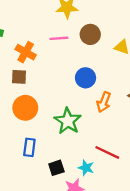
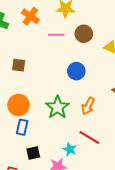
orange cross: (26, 52) -> (30, 16), moved
orange arrow: (104, 102) -> (88, 106), moved
orange circle: (25, 108) -> (19, 105), moved
black square: (56, 168) -> (33, 153), moved

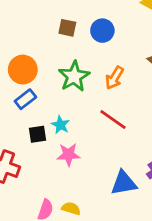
brown square: (19, 65) -> (67, 28), moved
blue rectangle: (22, 127) -> (25, 99), turned 35
cyan star: (70, 149) -> (60, 125), moved

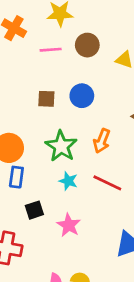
blue rectangle: (25, 99) -> (16, 177), turned -35
cyan star: (60, 125) -> (68, 181), moved
pink star: (68, 155) -> (69, 225), turned -30

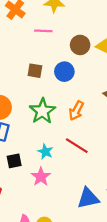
brown circle: (87, 45) -> (80, 45), moved
cyan star: (68, 181) -> (45, 152), moved

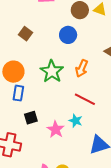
brown square: (35, 71) -> (25, 34), moved, turned 32
cyan star: (45, 152) -> (76, 121), moved

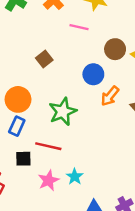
orange arrow: (82, 68) -> (110, 96), moved
red line: (85, 99) -> (48, 146), moved, turned -30

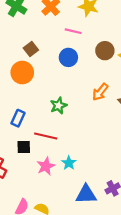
brown square: (44, 59) -> (31, 49), moved
blue circle: (93, 74) -> (68, 57), moved
orange circle: (18, 99) -> (22, 73), moved
green star: (63, 112) -> (59, 106), size x0.7

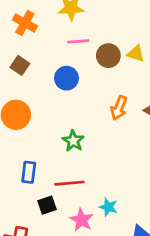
pink line: (73, 31) -> (78, 41), moved
brown square: (31, 49) -> (20, 65), moved

